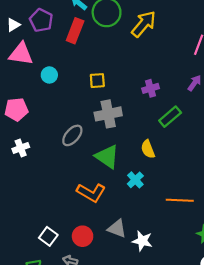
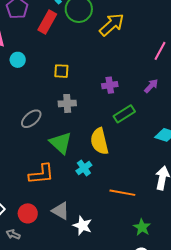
gray cross: (108, 114) -> (67, 103), size x0.7
yellow semicircle: (148, 149) -> (99, 141), size x1.5
orange L-shape: (91, 193) -> (41, 174), turned -44

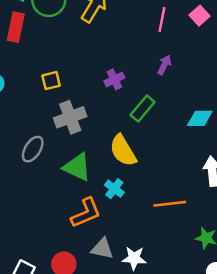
gray cross: (67, 103) -> (70, 117), size x1.4
orange L-shape: (41, 174) -> (86, 213), moved

